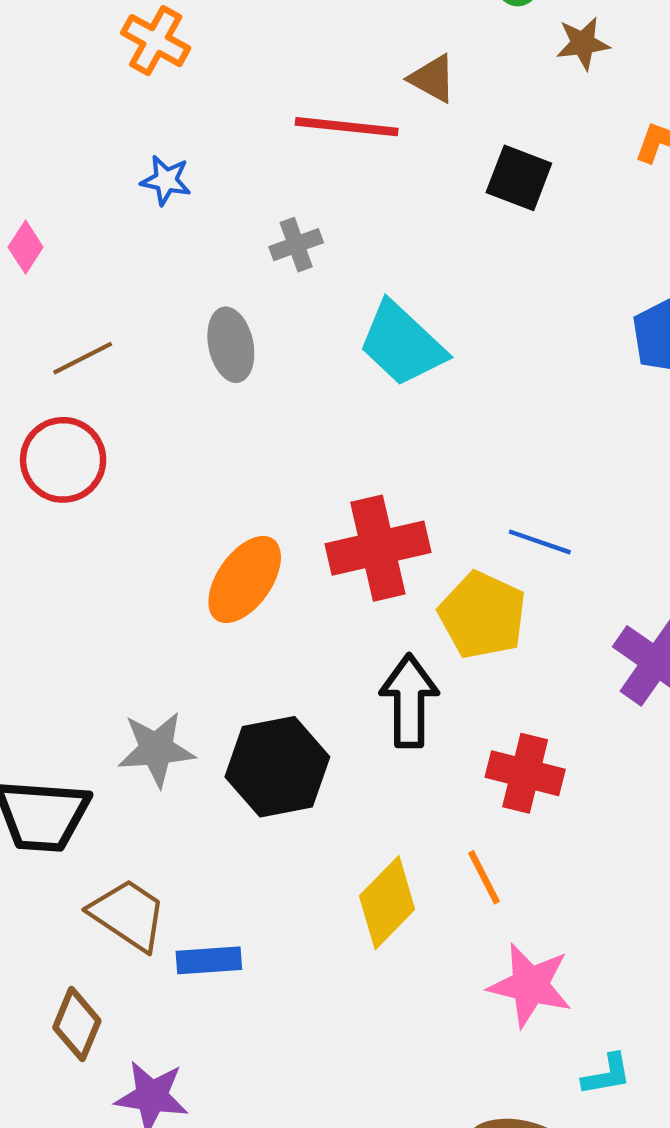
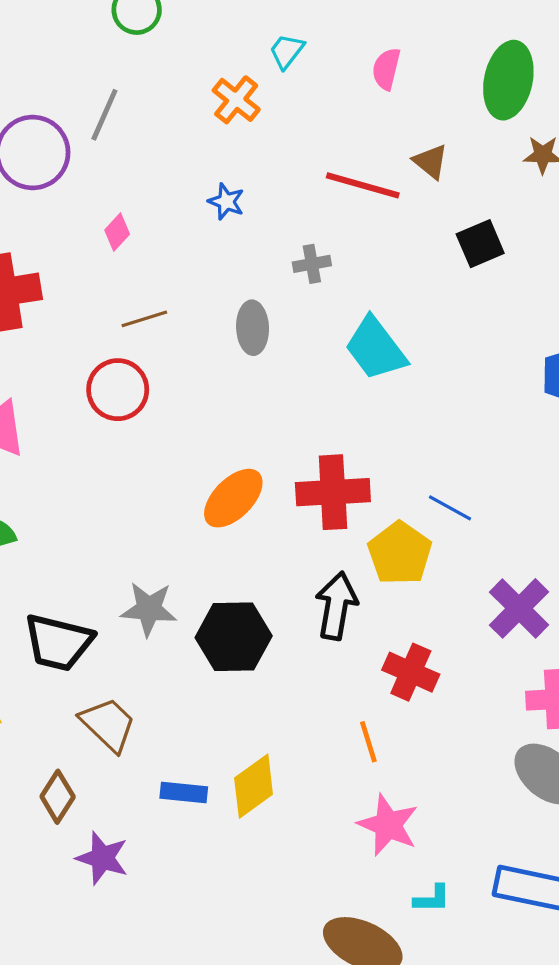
black square: (519, 178) -> (480, 244), turned 36
yellow diamond: (387, 903) -> (254, 786), moved
blue rectangle: (209, 960) -> (184, 792), moved

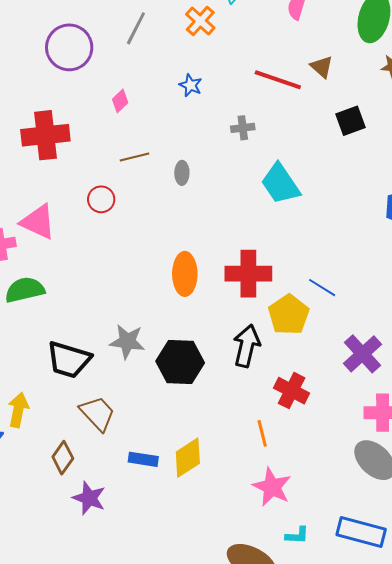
gray line: (104, 115) -> (136, 28), moved
gray ellipse: (253, 328) -> (182, 173), moved, size x0.7
red circle: (118, 390) -> (101, 199), moved, size x0.7
orange ellipse: (233, 498) -> (185, 274), turned -48

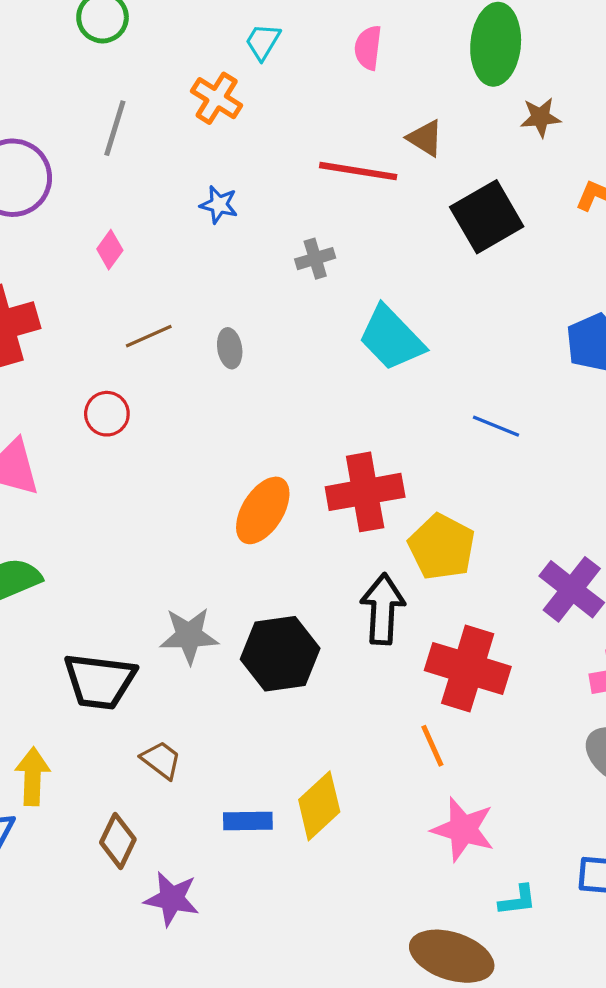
black square: (350, 121) -> (487, 217), size x1.4
orange ellipse: (185, 274) -> (263, 510), turned 42
blue line: (322, 288) -> (496, 426), moved
red cross: (292, 391) -> (468, 669), size x1.4
brown trapezoid: (97, 413) -> (161, 760), size x0.7

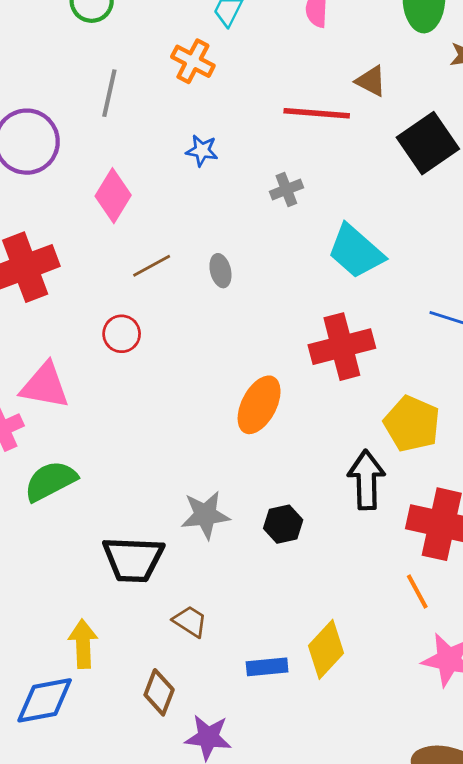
pink diamond: (110, 250) -> (113, 196), size x1.6
red cross: (365, 492) -> (342, 347), moved
black hexagon: (280, 654) -> (283, 524), size x0.6

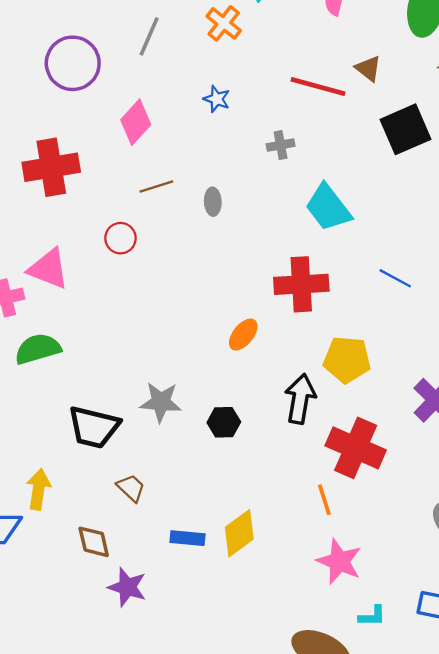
orange ellipse: (259, 405) -> (243, 335), moved, size x0.7
yellow pentagon: (412, 424) -> (347, 360), turned -30
brown diamond: (159, 692) -> (94, 542), turned -45

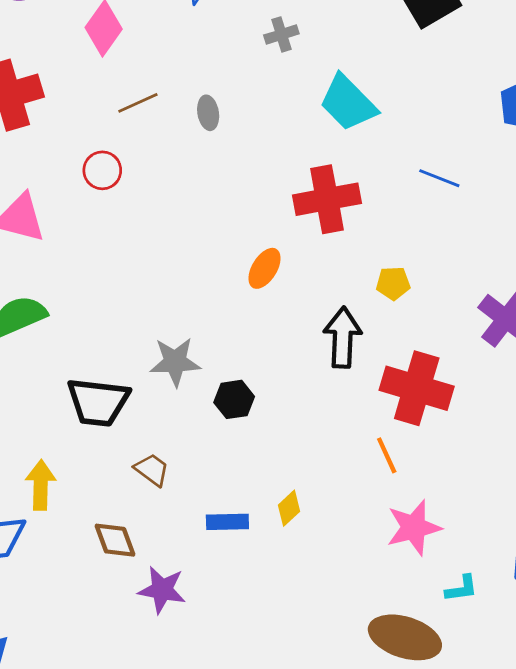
yellow pentagon: (347, 360) -> (393, 283), size x0.6
black hexagon: (224, 422) -> (234, 399), moved
yellow diamond: (239, 533) -> (289, 508), size x0.6
pink star: (339, 561) -> (414, 528), turned -30

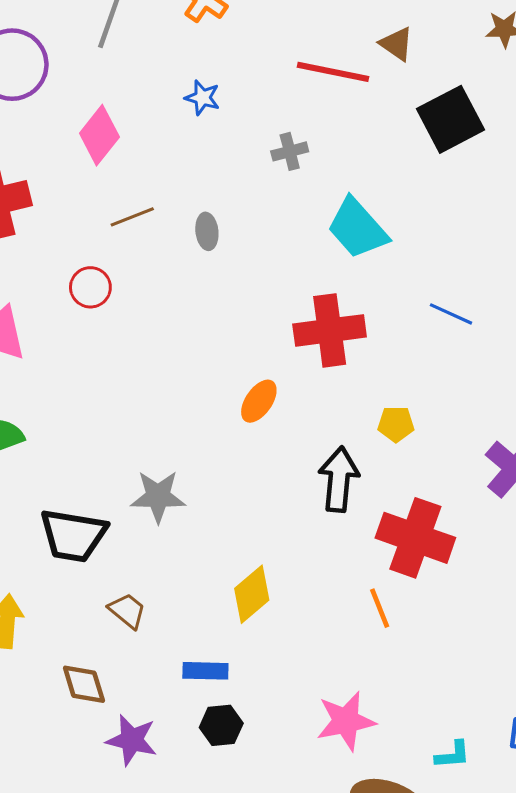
black hexagon: (234, 399) -> (221, 725), moved
yellow diamond: (289, 508) -> (252, 594), moved, size x1.5
pink star: (414, 528) -> (346, 721), moved

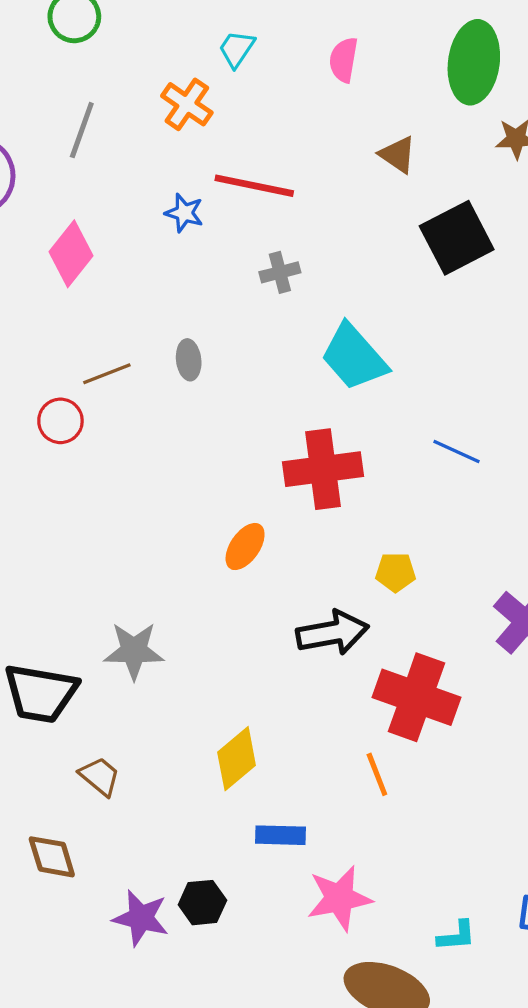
red line: (333, 72) -> (254, 186), moved
brown line: (132, 217) -> (107, 374), moved
black arrow: (339, 479) -> (333, 633), turned 74
blue rectangle: (205, 671) -> (280, 835), moved
purple star: (132, 740) -> (141, 918), moved

